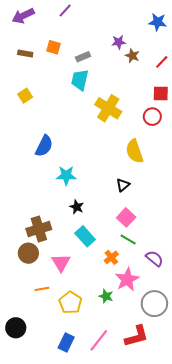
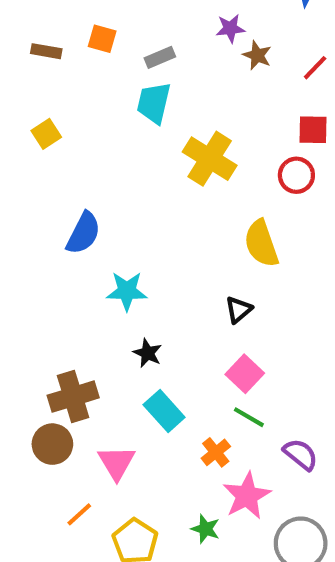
orange line: (42, 289) -> (79, 514), turned -32

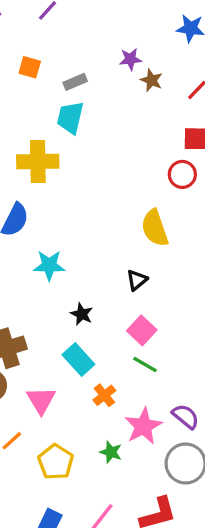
yellow cross: (210, 159) -> (38, 161), moved, turned -33
black star: (148, 353) -> (82, 314), moved
orange cross: (216, 452) -> (104, 395), moved
purple semicircle: (301, 454) -> (186, 416), moved

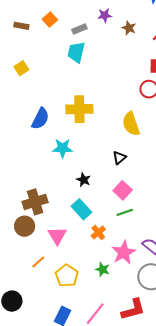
purple star: (130, 59) -> (105, 15), moved
orange square: (30, 67) -> (50, 20), turned 32
yellow cross: (38, 161) -> (79, 109), moved
green line: (145, 364) -> (125, 212), turned -49

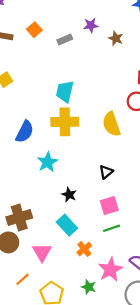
cyan trapezoid: (76, 52) -> (65, 92), moved
yellow semicircle: (131, 124) -> (111, 124), moved
cyan star: (63, 148) -> (47, 162), turned -30
pink square: (123, 190) -> (109, 206), turned 30

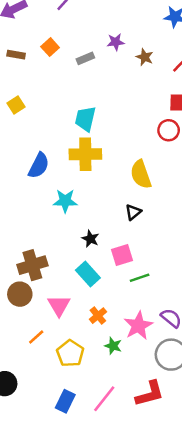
yellow semicircle: (111, 124) -> (141, 174), moved
cyan star: (47, 162) -> (65, 201), turned 30
pink square: (109, 206) -> (122, 255), moved
orange cross: (84, 249) -> (98, 316), moved

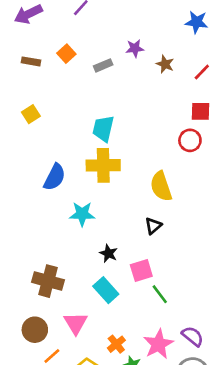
brown cross: (32, 265) -> (48, 281), turned 32
green line: (140, 278) -> (160, 294), turned 72
brown circle: (20, 294) -> (35, 330), moved
orange cross: (98, 316) -> (116, 344), moved

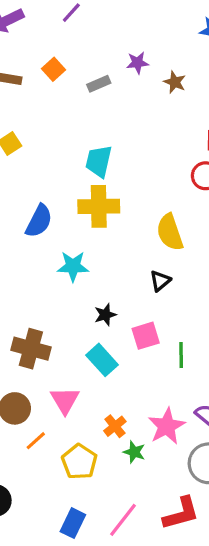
black star: (108, 253) -> (105, 315), turned 30
green line: (160, 294) -> (181, 355), moved, turned 36

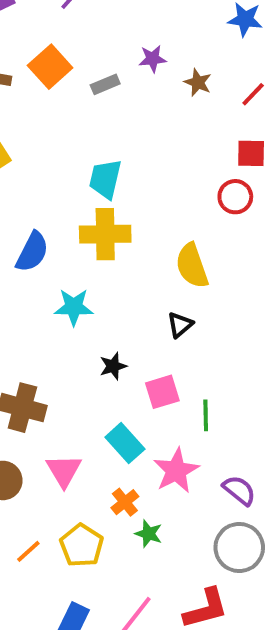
orange square: (54, 69) -> (50, 67), size x1.5
cyan rectangle: (102, 360) -> (125, 443), moved
pink star: (167, 426) -> (176, 471), moved
orange line: (36, 441) -> (28, 551), moved

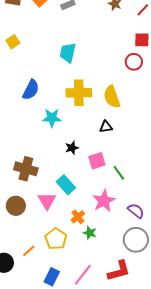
yellow cross: (105, 234) -> (79, 93), moved
black triangle: (180, 325) -> (106, 127), turned 32
green line: (206, 415) -> (119, 173), turned -35
cyan rectangle: (125, 443) -> (66, 185), moved
orange line: (28, 551) -> (29, 251), moved

